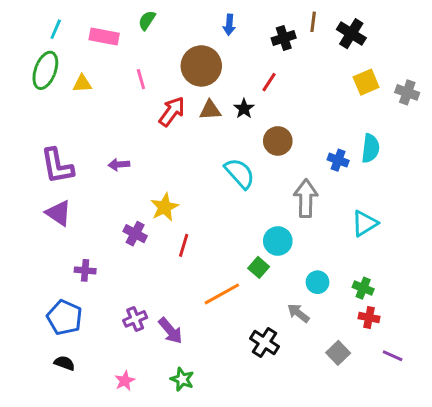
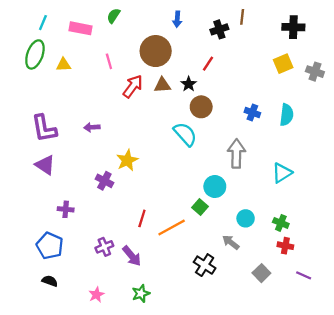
black cross: (351, 34) -> (293, 27), moved, turned -30
brown circle: (278, 141) -> (201, 107), moved
blue cross: (338, 160) -> (252, 113), moved
red line: (184, 245) -> (142, 218), moved
green star: (182, 379) -> (141, 294), turned 30

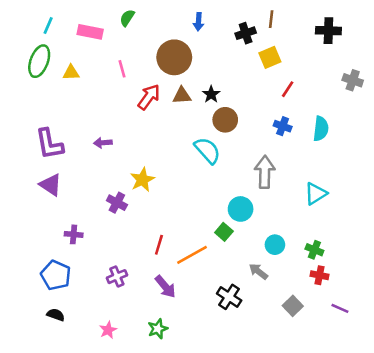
red line: (208, 64) -> (288, 89), moved
yellow square: (283, 64) -> (270, 57), moved
purple arrow: (132, 256) -> (165, 287), moved

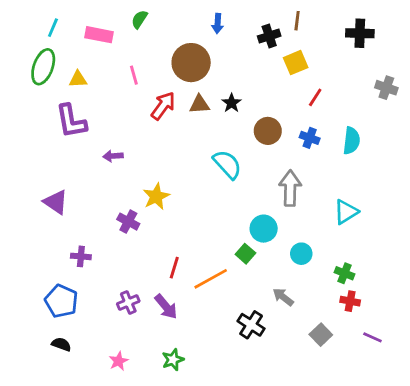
brown circle: (225, 120) -> (268, 131), moved
purple L-shape: (49, 144) -> (71, 121), moved
cyan circle: (275, 245) -> (301, 254), moved
purple arrow: (165, 287) -> (166, 307), moved

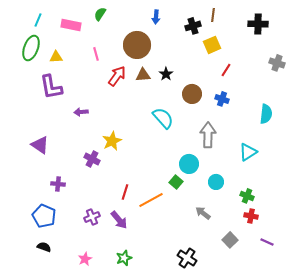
cyan semicircle: (351, 141) -> (266, 114), moved
black cross: (251, 325) -> (187, 258), moved

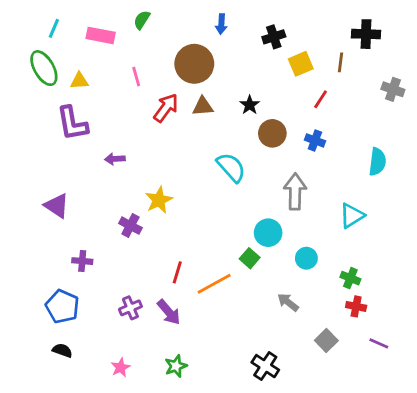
brown line: (213, 15) -> (340, 62), moved
green ellipse: (31, 48) -> (44, 68), turned -50
black star: (166, 74) -> (250, 105), moved

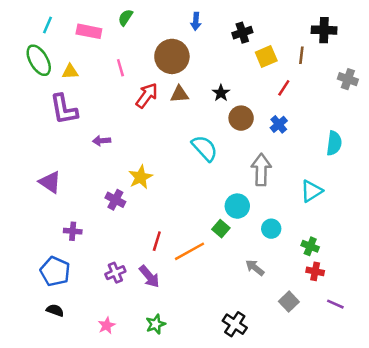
blue cross: (315, 140) -> (279, 124), turned 30

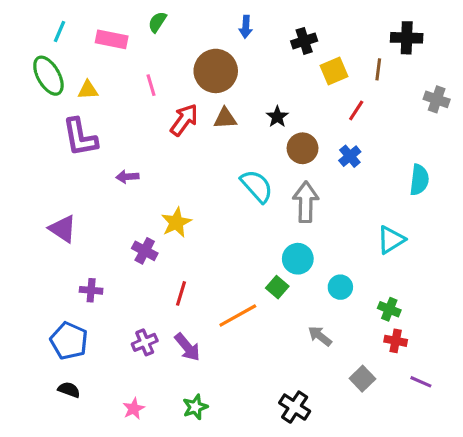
gray arrow: (261, 170) -> (306, 202), moved
red line: (157, 241) -> (181, 293), moved

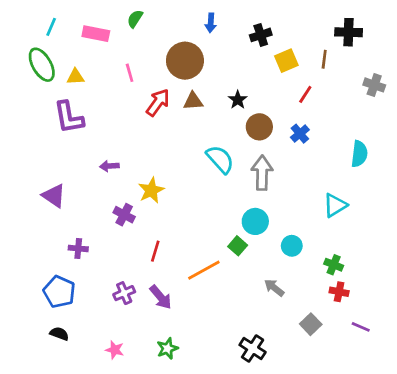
purple arrow: (127, 177) -> (109, 166), moved
pink star: (134, 409) -> (115, 350), turned -30

